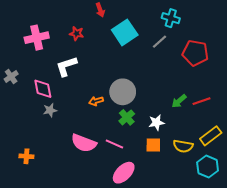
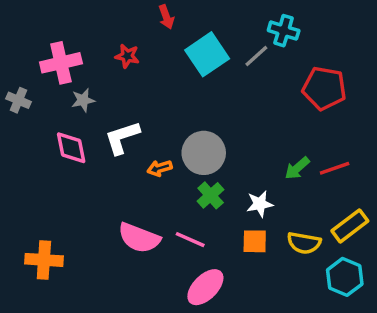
gray line: (160, 42) -> (256, 56), moved
white L-shape: (66, 66) -> (122, 138), moved
gray cross: (11, 76) -> (18, 100), moved, turned -32
gray star: (50, 110) -> (83, 100), moved
orange cross: (26, 156) -> (44, 260), size x1.5

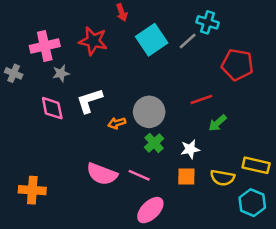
red star: (127, 56) -> (93, 41), size x1.6
red line: (335, 168) -> (201, 99), moved
yellow rectangle: (350, 226) -> (256, 165), turned 50

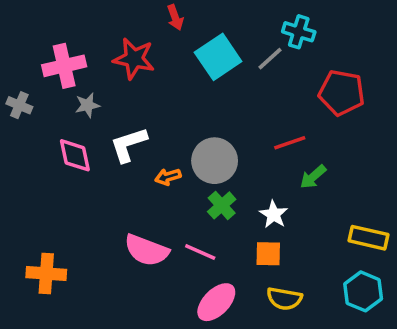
white star: (190, 149) -> (274, 214), turned -30
yellow semicircle: (222, 178) -> (284, 299), moved

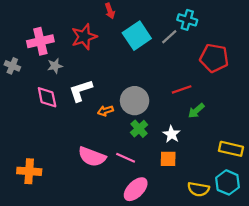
red star: (134, 59) -> (84, 37), turned -30
yellow semicircle: (284, 299) -> (198, 189), moved

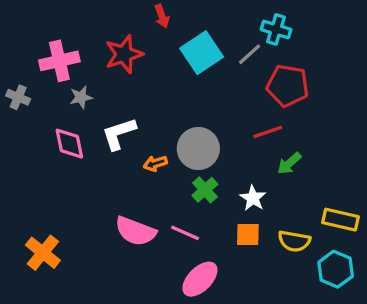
red pentagon: (214, 58) -> (288, 86), moved
orange cross: (29, 171) -> (43, 253), turned 35
yellow semicircle: (198, 189) -> (294, 241), moved

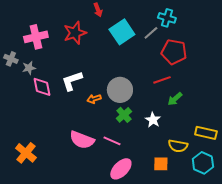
gray star: (81, 97) -> (29, 68), moved
orange square: (248, 234) -> (161, 164), moved

